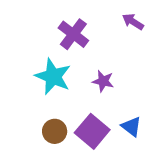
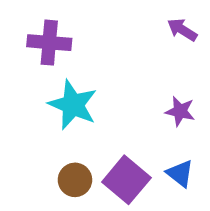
purple cross: (73, 34) -> (49, 43), moved, turned -32
purple star: (103, 81) -> (180, 111), moved

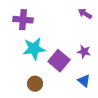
cyan star: (73, 105) -> (34, 49), turned -30
purple square: (126, 180) -> (59, 61), moved

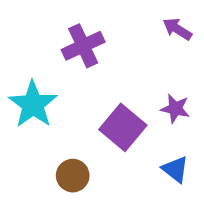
purple cross: (23, 20) -> (83, 46), moved, turned -30
cyan star: (34, 49) -> (33, 104), moved, turned -30

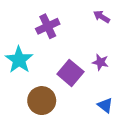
blue triangle: (175, 169) -> (105, 105), moved
brown circle: (73, 176) -> (42, 101), size x1.5

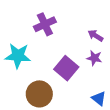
purple arrow: (102, 17) -> (95, 36), moved
cyan star: (19, 60) -> (18, 56), turned -30

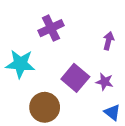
purple arrow: (95, 36) -> (108, 41), turned 72
purple star: (94, 58) -> (105, 82), moved

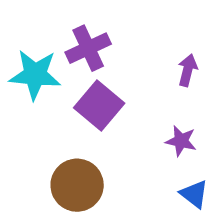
cyan star: (20, 64) -> (35, 75), moved
purple square: (75, 78) -> (99, 106), moved

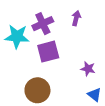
purple arrow: (188, 70) -> (76, 18), moved
purple square: (99, 106) -> (48, 52), turned 35

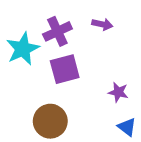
purple arrow: (76, 18) -> (102, 24), turned 88
cyan star: (17, 37) -> (23, 49), turned -30

